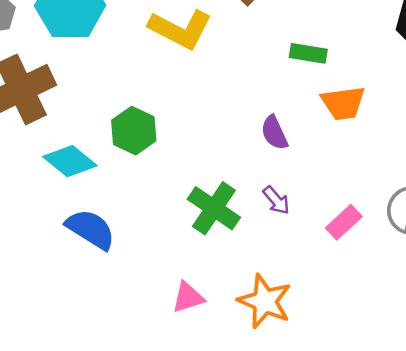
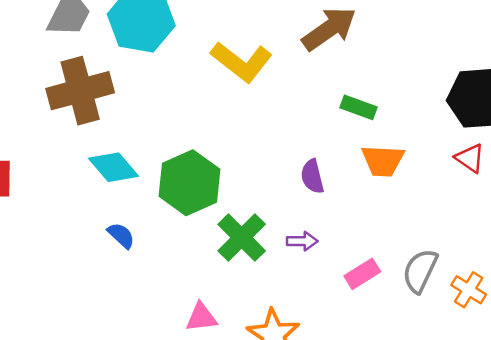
green hexagon: (134, 131) -> (189, 183), moved, size x1.4
purple arrow: (276, 200) -> (302, 241), turned -60
blue semicircle: (91, 229) -> (121, 235), size x0.6

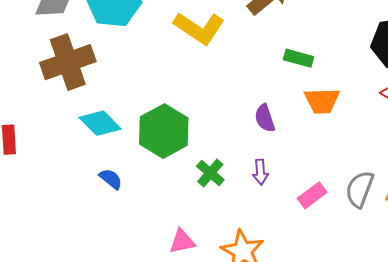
green cross: (242, 238) -> (210, 173), size x0.7
purple arrow: (302, 241) -> (260, 172), turned 90

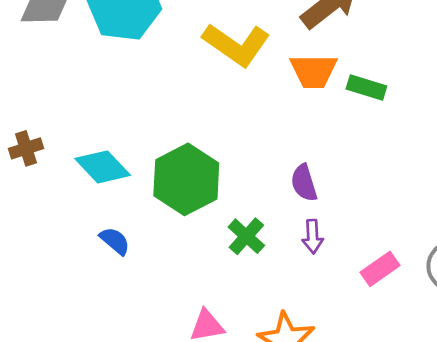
brown cross: (68, 62) -> (26, 148), moved, size x0.5
orange trapezoid: (322, 101) -> (314, 71), moved
purple semicircle: (265, 118) -> (304, 183), moved

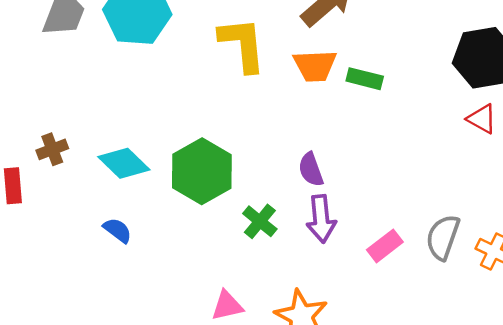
yellow L-shape: (236, 45) -> (242, 44), turned -128
purple arrow: (313, 237) -> (321, 219), size x1.5
blue semicircle: (115, 241) -> (118, 230), moved

